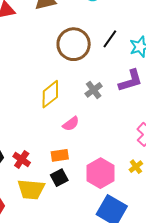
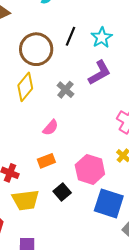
yellow diamond: (50, 94) -> (25, 87), moved
black square: (59, 178) -> (62, 192), moved

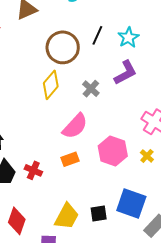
pink semicircle: (51, 128) -> (75, 126), size x1.6
pink hexagon: (90, 169) -> (113, 151), moved
black square: (62, 192) -> (99, 213), moved, turned 30
yellow trapezoid: (26, 200) -> (67, 216), moved, turned -56

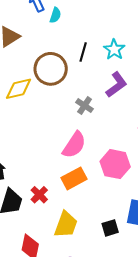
yellow diamond: (51, 85) -> (19, 89), moved, turned 44
orange rectangle: (70, 159) -> (74, 178), size x1.4
red cross: (33, 170) -> (39, 195), turned 30
yellow trapezoid: (67, 216) -> (66, 225), moved

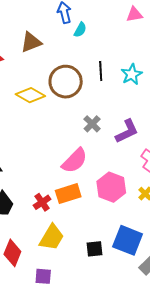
black line: (83, 52) -> (101, 71), turned -30
purple L-shape: (116, 85) -> (127, 131), moved
yellow diamond: (19, 89) -> (30, 95), turned 32
red cross: (39, 195) -> (42, 202), moved

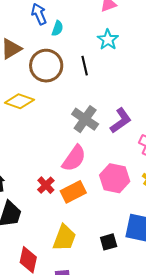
cyan star: (132, 74) -> (108, 40), moved
brown circle: (66, 82) -> (46, 66), moved
gray cross: (92, 124) -> (85, 119), size x1.5
red cross: (42, 202) -> (46, 185), moved

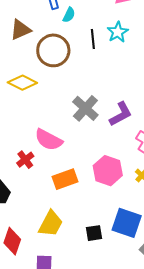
black line: (85, 66) -> (93, 39), moved
pink semicircle: (74, 158) -> (49, 140), moved, turned 76
red cross: (46, 185) -> (25, 160), moved

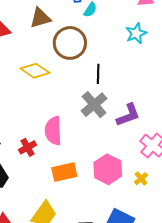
black line: (93, 39) -> (98, 74), moved
pink semicircle: (49, 140) -> (53, 131), turned 52

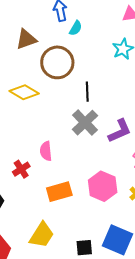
pink semicircle: (53, 131) -> (46, 151), size x0.7

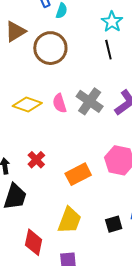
yellow diamond: (24, 92) -> (27, 105), moved
black line: (87, 92) -> (108, 50), moved
pink semicircle: (46, 151) -> (59, 103), moved

